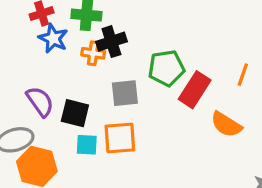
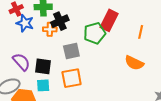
red rectangle: (195, 90) -> (109, 20), moved
cyan square: (87, 145) -> (43, 85), moved

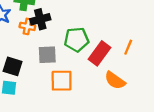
red rectangle: (109, 20) -> (99, 53), moved
orange square: (72, 78) -> (62, 81), moved

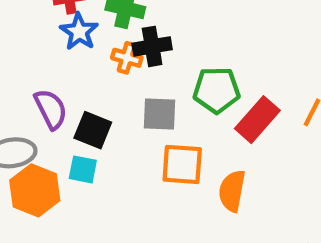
orange semicircle: (115, 80) -> (232, 191), moved, turned 60

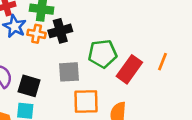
orange cross: (127, 58) -> (37, 34), moved

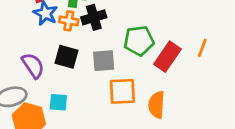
black square: (29, 86) -> (66, 57), moved

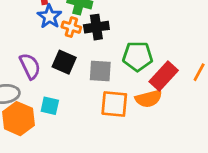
orange semicircle: (157, 105) -> (149, 99), moved, turned -116

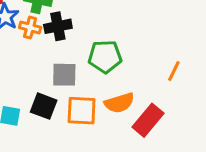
black square: (64, 62) -> (44, 106), moved
red rectangle: (164, 76) -> (148, 120), moved

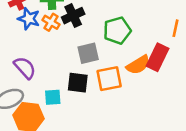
orange cross: (30, 28) -> (51, 22), turned 30
red rectangle: (148, 120) -> (158, 57), moved

